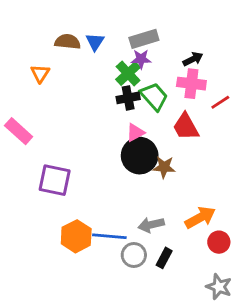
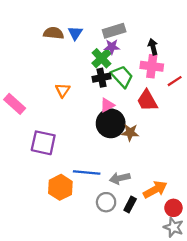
black arrow: (193, 59) -> (153, 47), turned -77
orange triangle: (40, 73) -> (63, 90), moved
orange arrow: (200, 218) -> (155, 190), moved
blue line: (109, 236) -> (87, 172), moved
red circle: (219, 242) -> (173, 208), moved

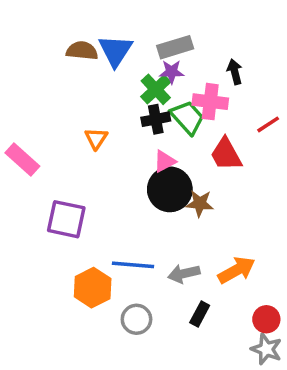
blue triangle: (75, 33) -> (115, 51), size x1.5
pink cross: (152, 66) -> (210, 102), moved
orange arrow: (155, 190) -> (237, 270), moved
gray circle: (106, 202) -> (136, 319), moved

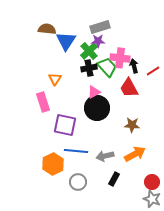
blue triangle: (115, 51) -> (66, 41), moved
black arrow: (235, 72) -> (134, 66), moved
pink rectangle: (22, 160) -> (43, 102), moved, turned 30
brown star: (200, 203) -> (132, 125), moved
purple square: (66, 219) -> (65, 125), moved

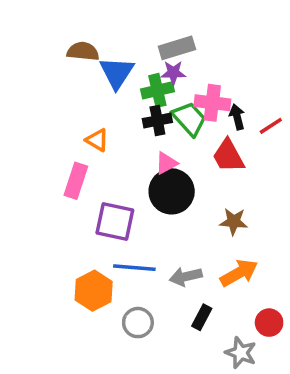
green cross: (89, 51) -> (157, 90), turned 30
orange triangle: (55, 79) -> (97, 140), turned -32
pink rectangle: (43, 102) -> (76, 181), turned 36
gray star: (152, 199) -> (241, 353), moved

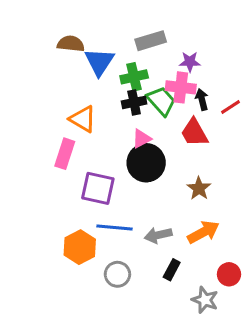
purple star: (173, 73) -> (190, 62), moved
orange triangle: (97, 140) -> (83, 119), size x1.4
brown star: (234, 222) -> (199, 188), turned 30

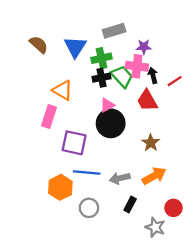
brown semicircle: (71, 44) -> (39, 45), moved, turned 36

